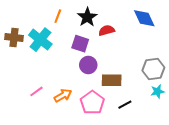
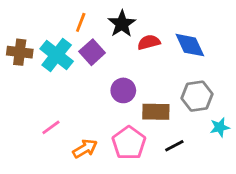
blue diamond: (144, 18) -> (190, 45), moved
purple square: (80, 44) -> (92, 52), moved, turned 30
gray hexagon: (153, 69) -> (197, 96), moved
orange arrow: (63, 95) -> (85, 149), moved

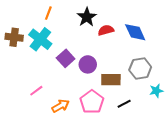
orange line: (81, 22) -> (48, 13), moved
purple square: (92, 52) -> (66, 58), moved

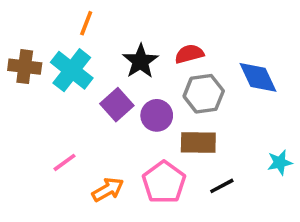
black star: (87, 17) -> (140, 61), moved
blue diamond: (135, 32) -> (258, 77), moved
gray hexagon: (140, 68) -> (204, 94), moved

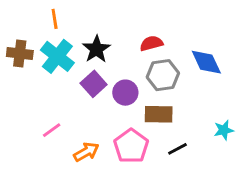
orange line: (86, 23) -> (55, 19), moved, turned -30
black star: (140, 61) -> (96, 49), moved

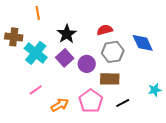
cyan cross: (57, 56) -> (36, 53), moved

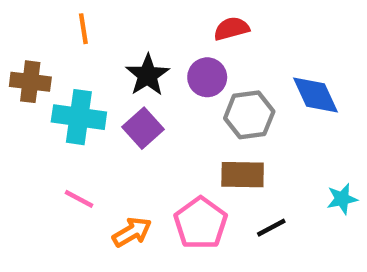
red semicircle: (105, 30) -> (231, 29), moved
cyan cross: (36, 53) -> (79, 117), turned -30
purple circle: (87, 64) -> (207, 77), moved
pink line: (36, 90) -> (79, 199), turned 64

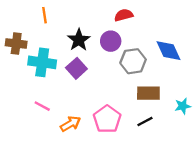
brown rectangle: (243, 175) -> (148, 93), moved

